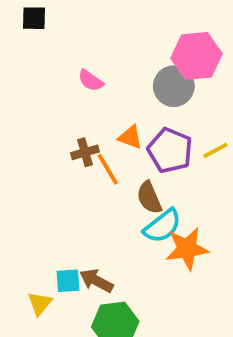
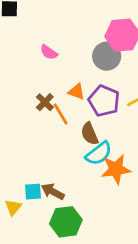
brown cross: (85, 152) -> (45, 102), turned -30

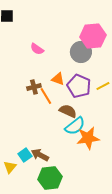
brown cross: (45, 102) -> (34, 87), turned 32
brown semicircle: (90, 134) -> (68, 111), turned 138
cyan square: (33, 192) -> (25, 155), turned -32

